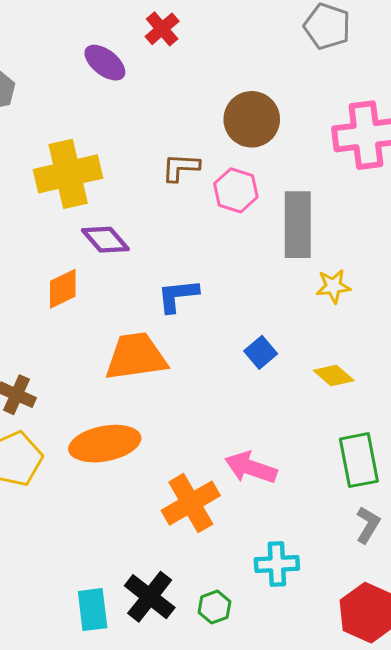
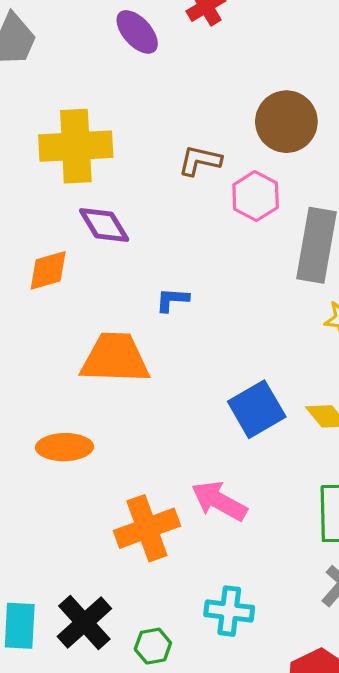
blue L-shape: (178, 296) -> (172, 300), size x0.7
blue square: (261, 352) -> (257, 409), moved, size x1.6
orange ellipse: (105, 444) -> (65, 447), size x0.7

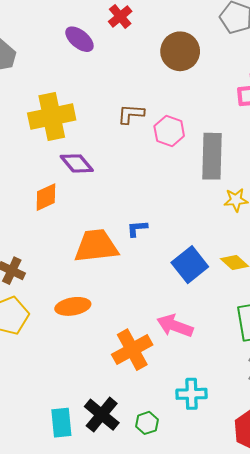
brown circle: (286, 122) -> (180, 51), moved
blue L-shape: (172, 300) -> (137, 228), moved

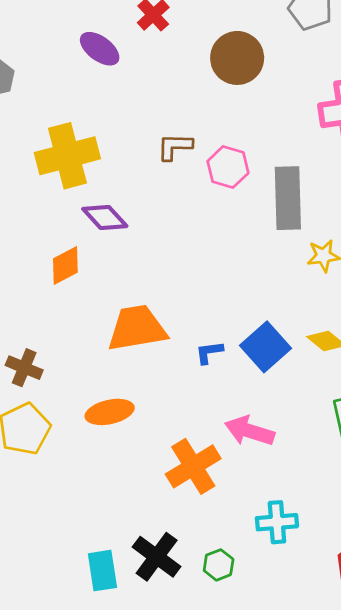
blue L-shape: (137, 228) -> (209, 352), moved

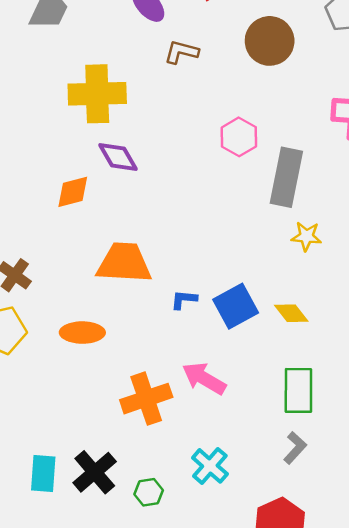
brown L-shape: (175, 147) -> (181, 52), moved
cyan cross: (277, 522) -> (210, 466), turned 33

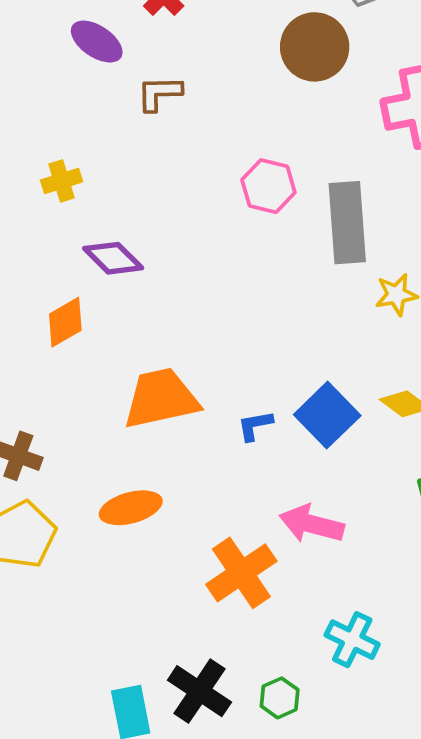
brown circle: (270, 41) -> (315, 47), moved
yellow cross: (97, 94) -> (62, 181), size x0.5

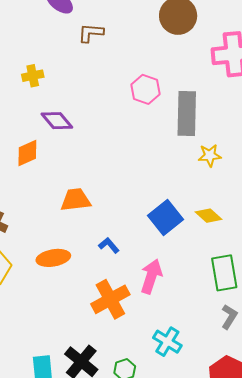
orange trapezoid: (161, 398) -> (76, 200), size x0.7
blue L-shape: (255, 425) -> (109, 245), moved, turned 55
pink arrow: (312, 524) -> (151, 276), turned 88

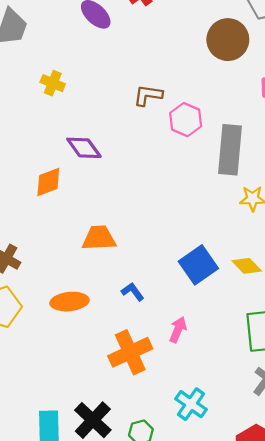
brown L-shape: (91, 33) -> (148, 95), moved
yellow cross: (33, 76) -> (53, 83), moved, turned 30
pink arrow: (151, 276) -> (178, 330), size x0.7

